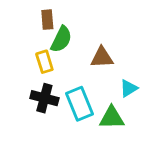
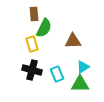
cyan triangle: (129, 88) -> (83, 67), moved
cyan rectangle: (80, 104) -> (57, 74), size x0.7

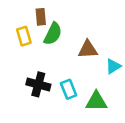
yellow rectangle: (32, 44) -> (24, 36), moved
cyan triangle: (83, 67) -> (113, 66), moved

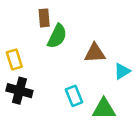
yellow rectangle: (24, 36) -> (14, 60), moved
black cross: (38, 84) -> (19, 91), moved

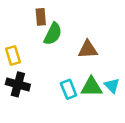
cyan triangle: (122, 71) -> (112, 86), moved, turned -42
green triangle: (104, 109) -> (91, 87), moved

